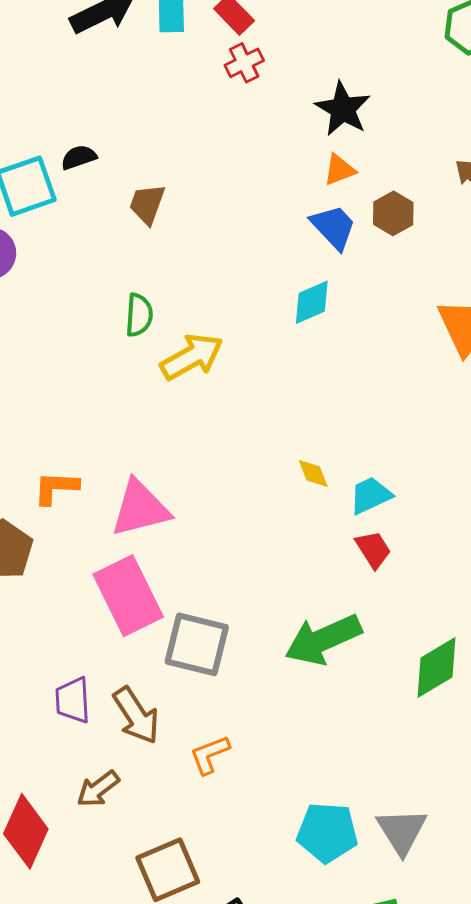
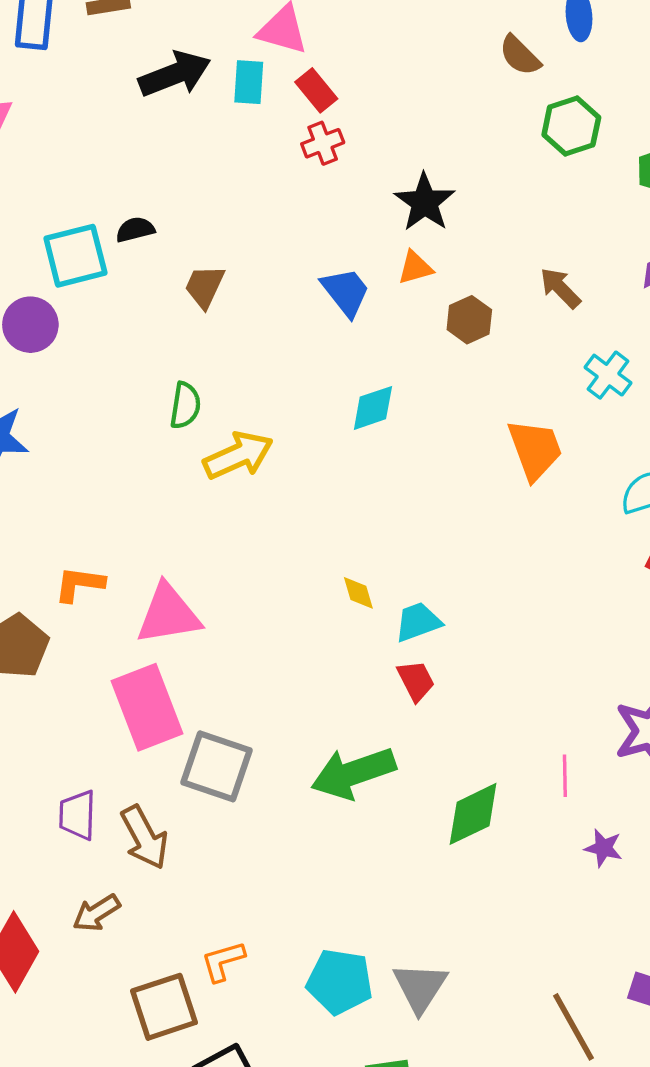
blue trapezoid: (333, 227) -> (346, 292), moved
orange L-shape: (210, 755) -> (223, 961), moved

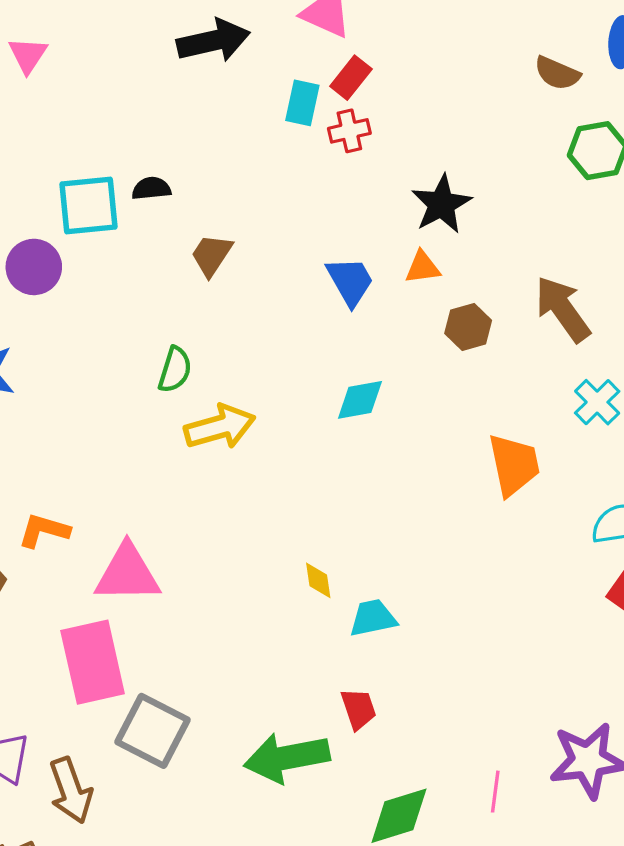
brown semicircle: (520, 55) -> (557, 73), turned -30
cyan rectangle: (249, 82) -> (302, 103), moved
red rectangle: (316, 90) -> (351, 78), turned 69
brown arrow: (560, 288) -> (563, 309), size x1.5
red trapezoid: (416, 681) -> (358, 709), moved

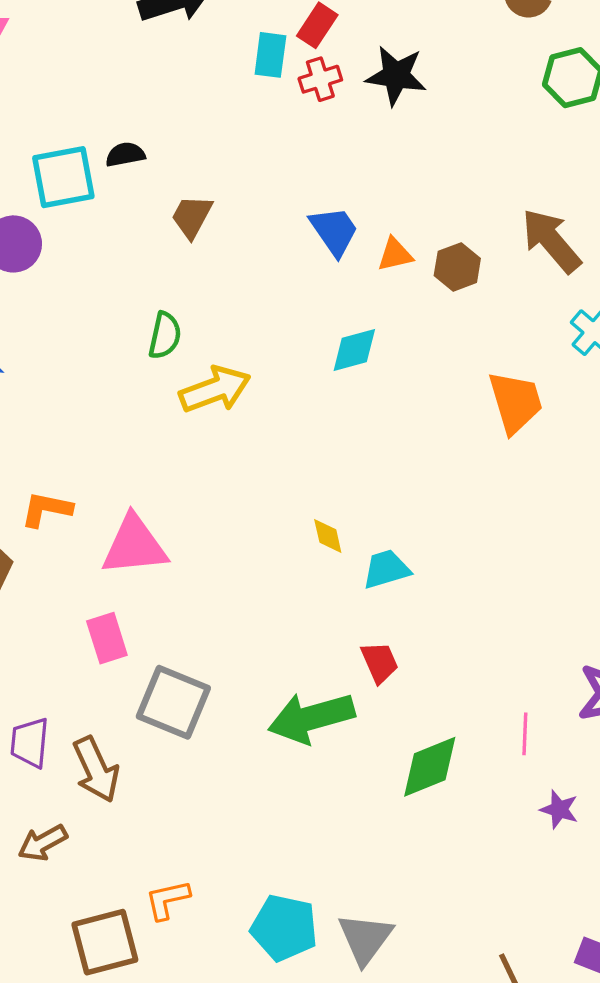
black star: (441, 204) -> (396, 76), moved, turned -30
orange triangle: (422, 267) -> (395, 254), moved
pink rectangle: (93, 662) -> (107, 638), size x0.6

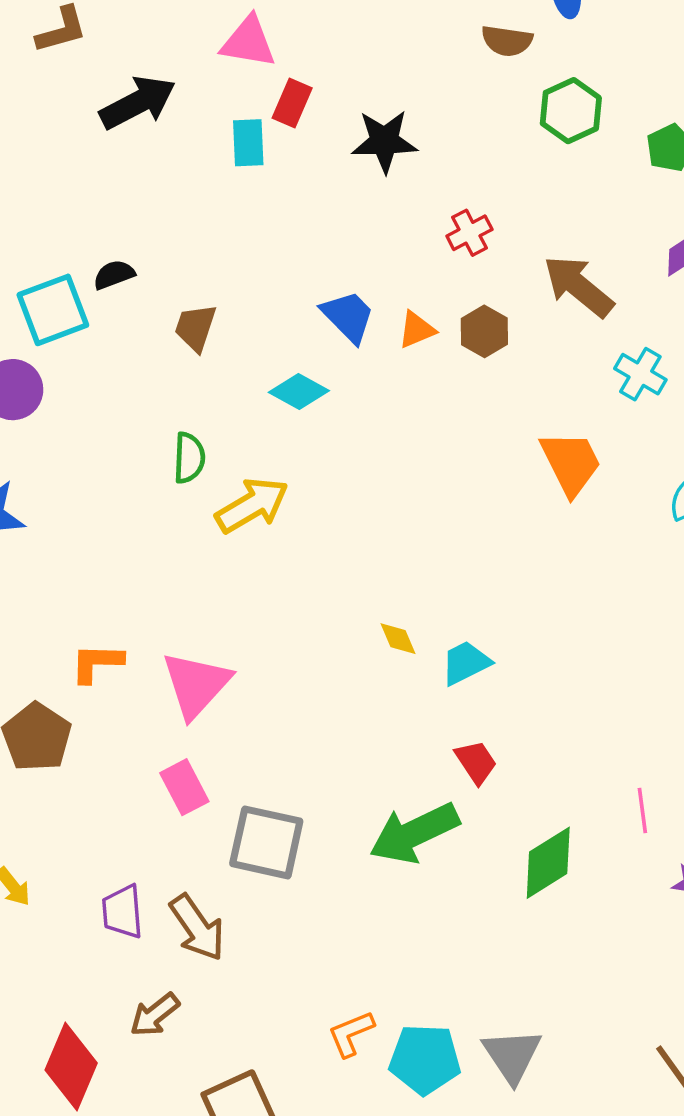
red cross: (320, 79) -> (469, 233), moved
cyan diamond: (354, 350) -> (299, 391), moved, turned 54
pink triangle: (134, 545) -> (196, 685), turned -32
orange L-shape: (167, 900) -> (351, 1034), moved

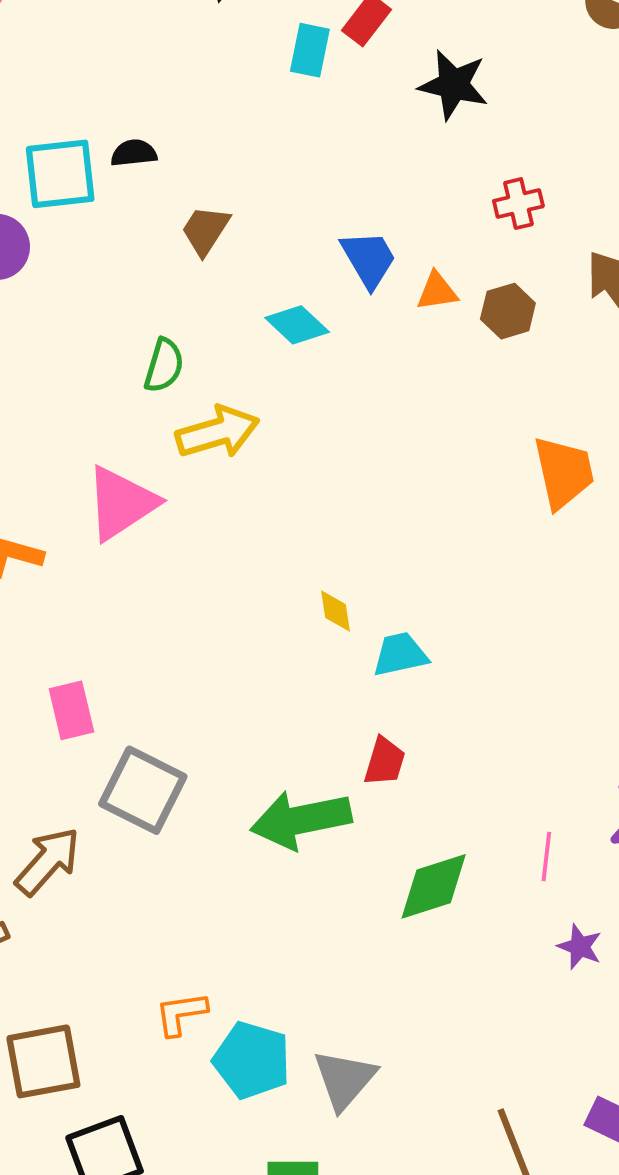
pink triangle: (196, 685) -> (121, 503), moved
red trapezoid: (476, 762) -> (385, 761), turned 36
brown arrow: (197, 928) -> (48, 861), turned -118

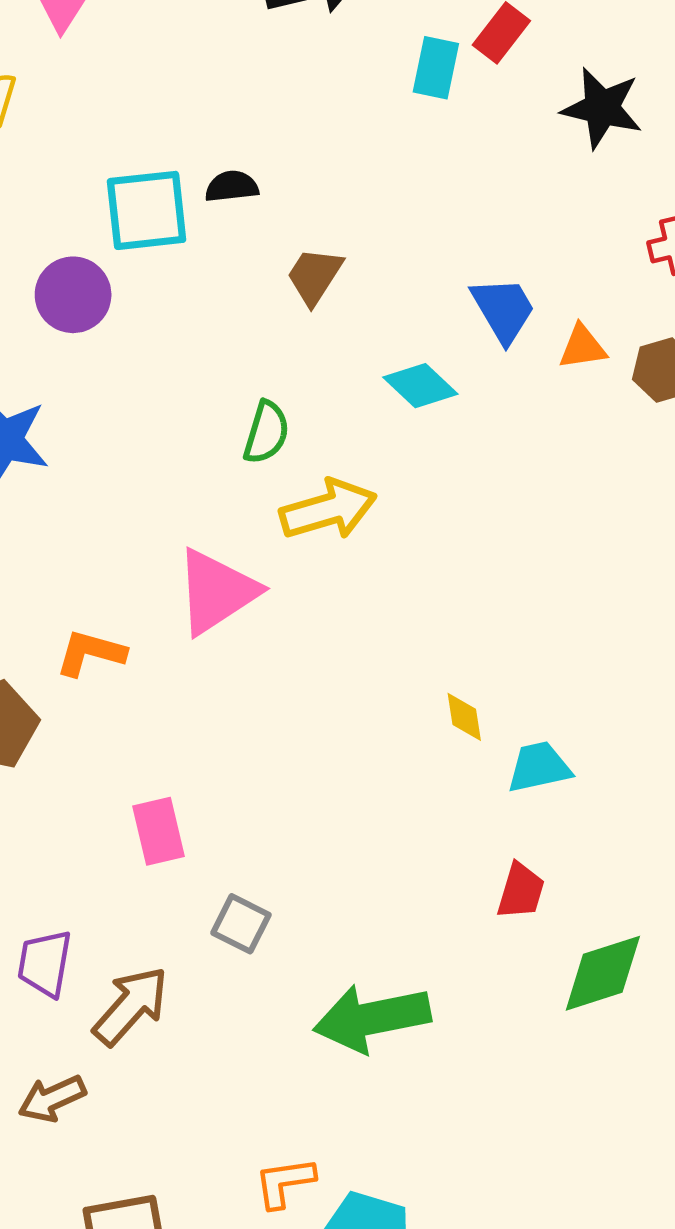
gray square: (143, 790) -> (241, 924), size x0.6
green arrow: (301, 820) -> (372, 1018), moved
green diamond: (434, 886) -> (603, 973), moved

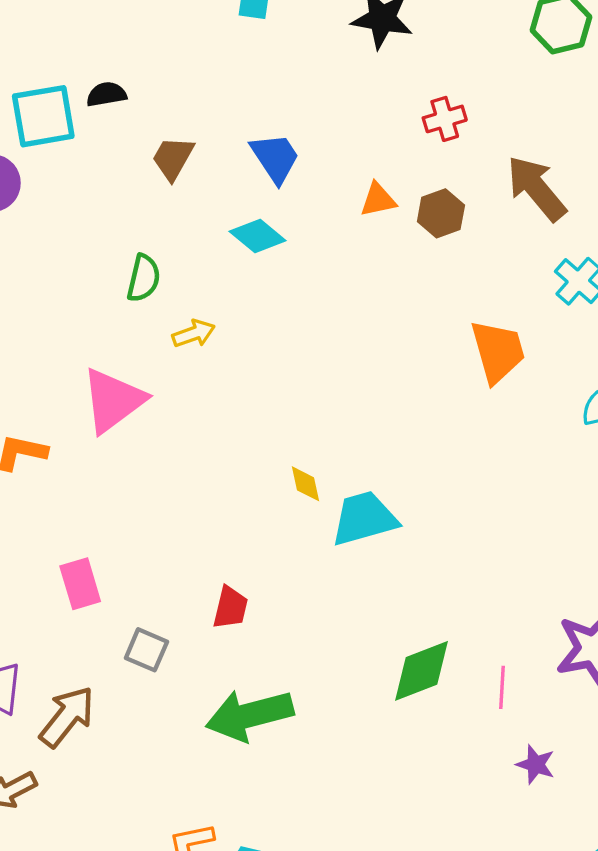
blue trapezoid: (503, 310) -> (275, 158), moved
yellow arrow: (328, 510) -> (194, 334), size x0.6
cyan trapezoid: (539, 767) -> (364, 518), size x1.4
red trapezoid: (521, 891) -> (230, 608), moved

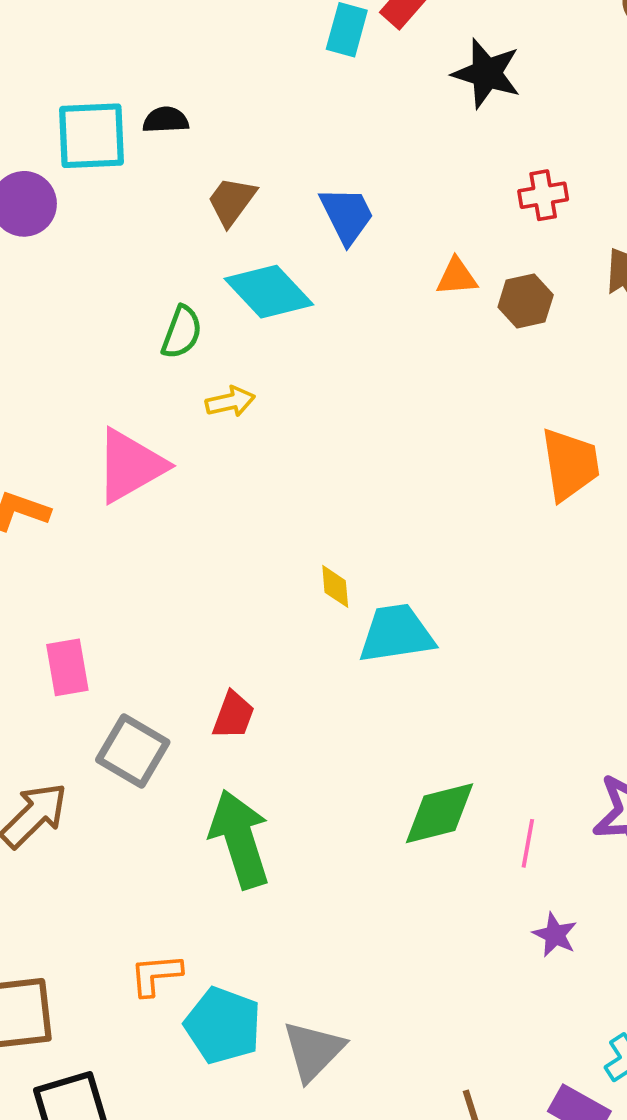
cyan diamond: (258, 236) -> (269, 292), moved, size x1.4
gray square: (146, 650) -> (133, 751), size x1.4
green arrow: (249, 715) -> (240, 839), turned 80

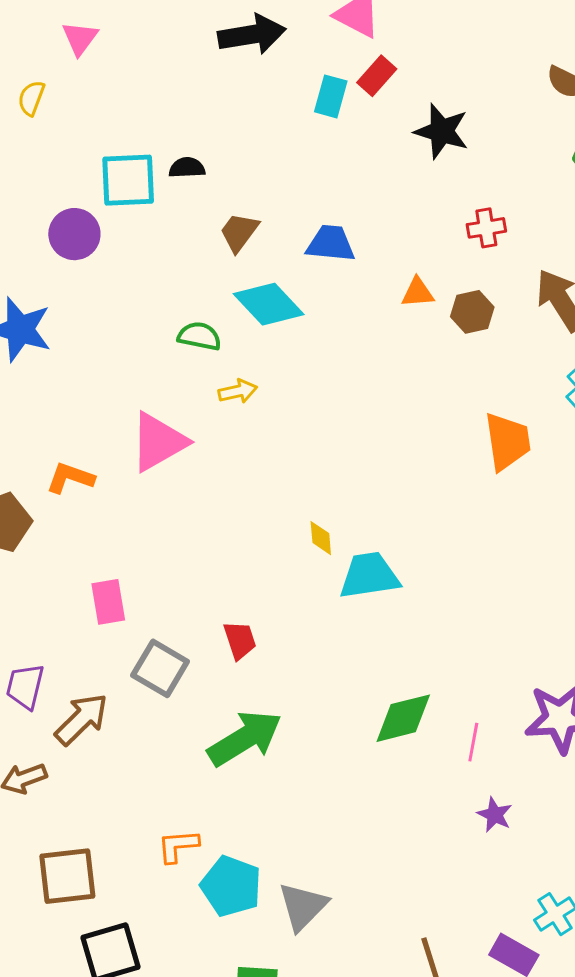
blue trapezoid: (347, 215) -> (331, 243), turned -58
green semicircle: (182, 332) -> (199, 336), turned -99
red trapezoid: (233, 715) -> (240, 640), turned -39
green arrow: (240, 839) -> (245, 738), turned 76

